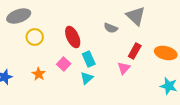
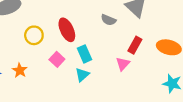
yellow circle: (35, 37) -> (34, 35), moved
orange star: (39, 74) -> (20, 70), moved

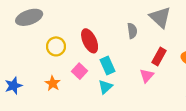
gray semicircle: (109, 20) -> (132, 31), turned -120
orange star: (20, 70) -> (53, 83), moved

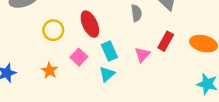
pink triangle: (147, 76) -> (142, 55), moved

